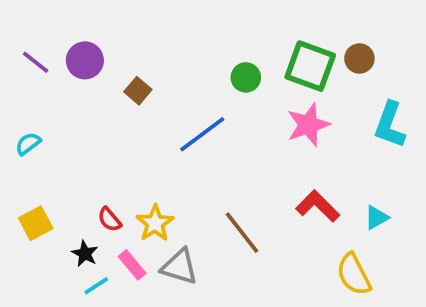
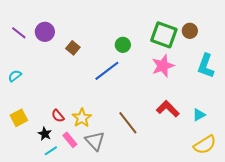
green circle: (246, 77) -> (123, 45), moved
gray triangle: (180, 267) -> (95, 141), turned 30
yellow semicircle: (354, 274) -> (205, 145), moved, turned -95

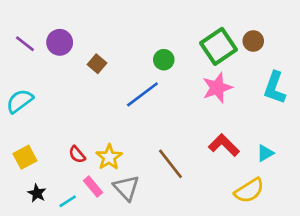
green square: (164, 35) -> (219, 46), turned 36
cyan semicircle: (15, 76) -> (20, 101), size x1.5
black star: (45, 134) -> (37, 193), moved
yellow semicircle: (205, 145) -> (249, 191), moved

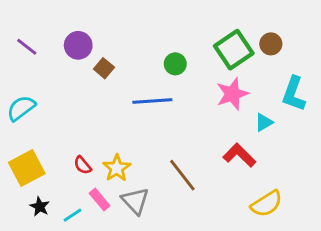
purple circle: (60, 42) -> (78, 45), moved
blue line: (142, 94) -> (152, 101), turned 33
cyan triangle: (265, 153) -> (264, 122), moved
yellow square: (25, 157) -> (27, 168), size x1.4

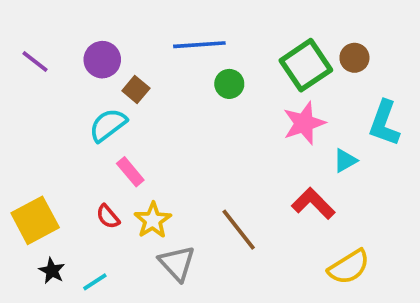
blue line: (152, 101) -> (199, 45), moved
cyan semicircle: (21, 108) -> (108, 125), moved
pink rectangle: (100, 199) -> (130, 172), moved

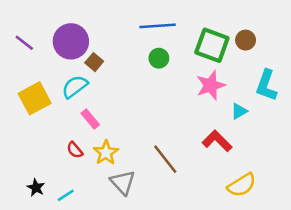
blue line: (199, 45) -> (158, 26), moved
purple circle: (102, 60) -> (71, 41), size x1.4
green square: (306, 65) -> (212, 45), turned -36
yellow square: (35, 220) -> (35, 98), moved

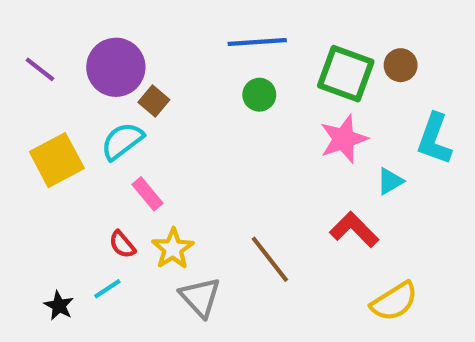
cyan line: (66, 195) -> (107, 289), moved

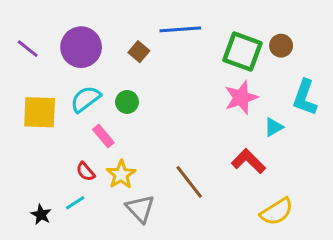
green circle: (259, 95) -> (127, 102), moved
brown square: (154, 101) -> (139, 52), moved
yellow square: (57, 160) -> (40, 112), turned 30

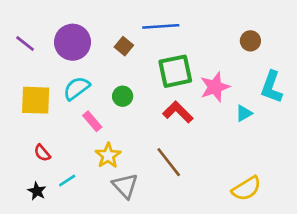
green square: (243, 52) -> (175, 71), moved, turned -32
green circle: (127, 102) -> (123, 96), moved
red L-shape: (248, 161) -> (178, 112), moved
red semicircle: (86, 172) -> (42, 153), moved

